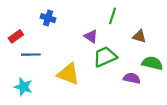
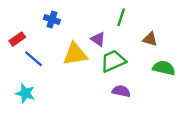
blue line: (31, 55) -> (33, 59), turned 42
yellow triangle: (68, 74) -> (75, 54), moved, turned -30
purple semicircle: (132, 78) -> (121, 91), moved

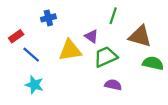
blue cross: (52, 19) -> (48, 18), turned -32
brown triangle: (150, 39) -> (140, 36), size x1.6
cyan star: (25, 93) -> (34, 85), moved

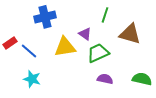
blue cross: (48, 18) -> (45, 17), size x1.5
red rectangle: (16, 36) -> (10, 43), moved
green semicircle: (153, 63) -> (142, 79), moved

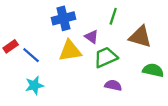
blue cross: (45, 17) -> (63, 18), moved
cyan star: (32, 79) -> (34, 85), turned -30
green semicircle: (142, 79) -> (153, 70), moved

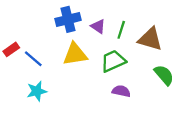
green line: (113, 16) -> (121, 30), moved
purple triangle: (92, 37) -> (98, 26), moved
green semicircle: (153, 70) -> (164, 75), turned 36

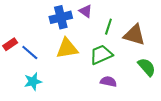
purple triangle: (98, 26) -> (86, 11), moved

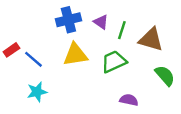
purple triangle: (86, 11) -> (101, 22), moved
purple semicircle: (108, 81) -> (129, 100), moved

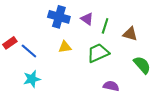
blue cross: (68, 20) -> (59, 17), turned 30
brown triangle: (151, 39) -> (130, 34), size x0.7
yellow triangle: (75, 55) -> (65, 47), size x0.6

